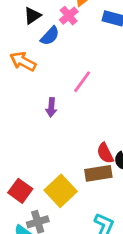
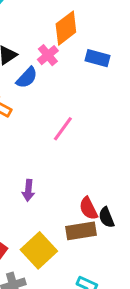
purple arrow: (51, 107) -> (28, 190), moved

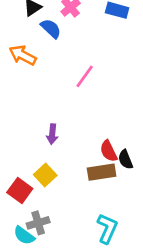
blue semicircle: (27, 78) -> (51, 28), turned -90
yellow square: (39, 250) -> (45, 175), moved, size x0.7

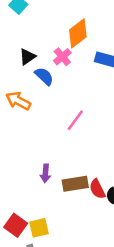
brown rectangle: (102, 172) -> (75, 184), moved
yellow square: (45, 175) -> (39, 228), moved, turned 30

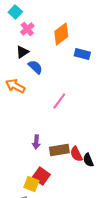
pink cross: (62, 57) -> (27, 29), moved
red square: (16, 225) -> (41, 176), moved
yellow square: (39, 228) -> (31, 184), turned 35

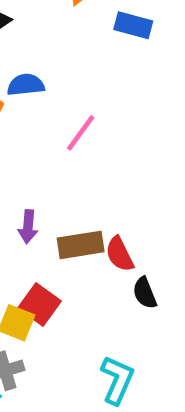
blue semicircle: (35, 67) -> (26, 85), moved, turned -49
black semicircle: (88, 160) -> (145, 293), moved

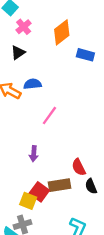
pink line: (81, 133) -> (49, 115), moved
brown rectangle: (81, 245) -> (60, 185), moved

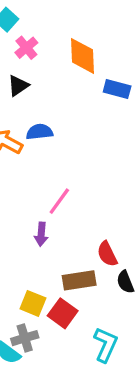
orange diamond: (62, 32) -> (82, 56), turned -55
pink line: (49, 115) -> (59, 201), moved
red square: (39, 192) -> (63, 313), moved

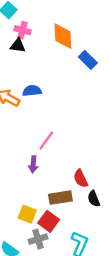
pink cross: (26, 48) -> (23, 30), turned -35
black triangle: (18, 86) -> (18, 46), moved, turned 42
blue rectangle: (117, 89) -> (88, 60), turned 30
gray cross: (25, 338) -> (38, 239), moved

